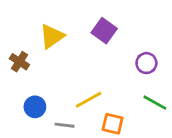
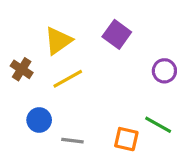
yellow line: (89, 100) -> (68, 79), moved
green line: (155, 103) -> (158, 125), moved

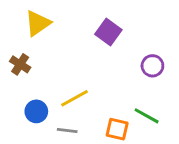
yellow triangle: (58, 41) -> (38, 23), moved
yellow line: (68, 79) -> (75, 98), moved

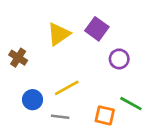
yellow triangle: (38, 23) -> (59, 34), moved
purple circle: (152, 66) -> (119, 59), moved

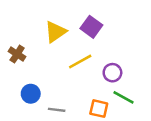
purple circle: (119, 59) -> (112, 73), moved
yellow line: (67, 88) -> (80, 61), moved

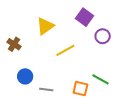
purple square: (91, 27) -> (84, 17), moved
purple circle: (112, 73) -> (103, 36), moved

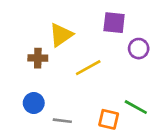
purple square: (84, 17) -> (114, 23), turned -30
brown cross: (14, 44) -> (38, 58), moved, turned -32

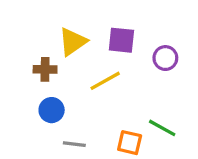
purple square: (114, 23) -> (121, 40), moved
blue circle: (34, 103) -> (52, 110), moved

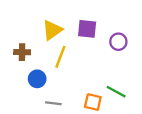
brown cross: (45, 69) -> (22, 52), moved
yellow line: (105, 81) -> (60, 57), moved, turned -40

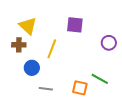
yellow triangle: (52, 30) -> (28, 26), moved, turned -42
purple circle: (118, 42) -> (109, 43), moved

